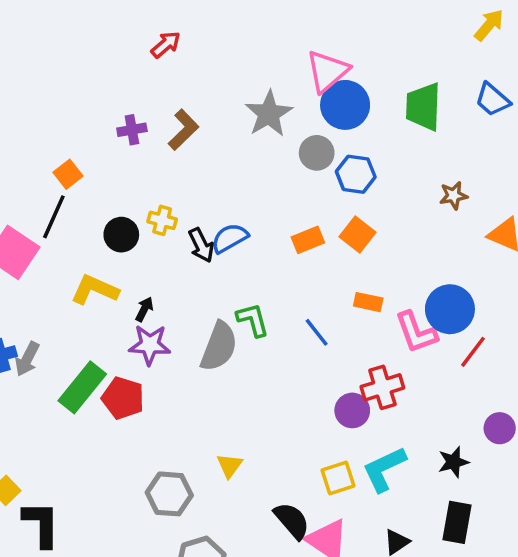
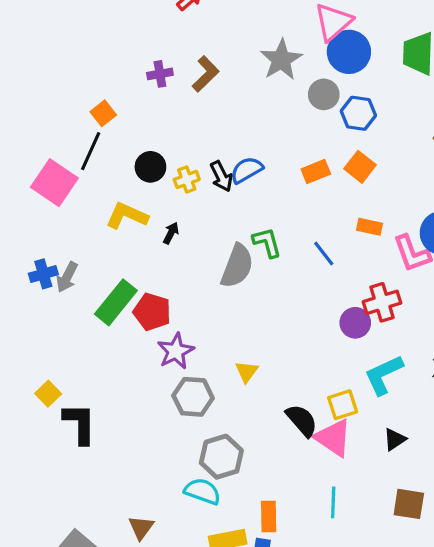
yellow cross: (162, 220) -> (187, 179), moved, turned -35
purple star: (150, 345) -> (176, 351), moved, turned -30
yellow square: (338, 478) -> (343, 405), moved

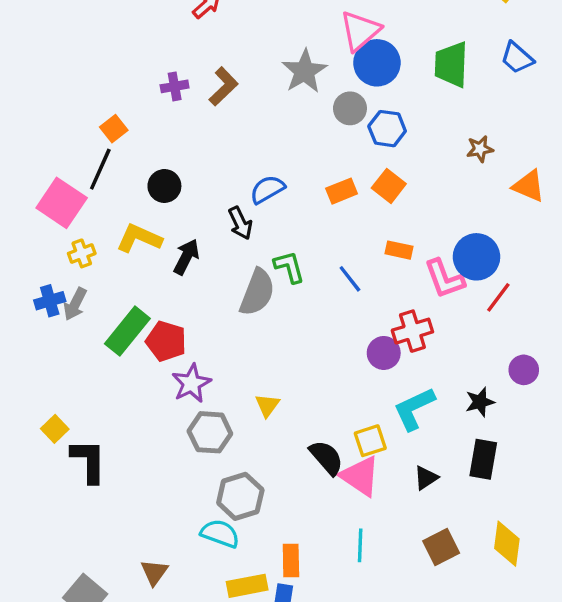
black arrow: (221, 176) -> (240, 223), moved
yellow cross: (187, 179) -> (82, 253), moved
black arrow: (171, 233) -> (186, 257), size x1.5
brown square: (409, 504) -> (441, 547), turned -36

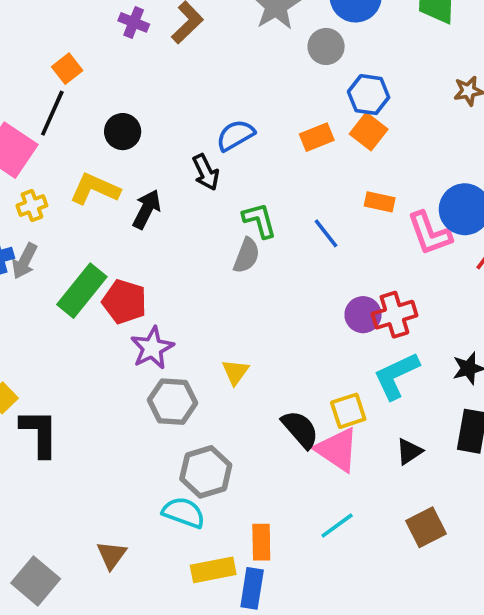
purple cross: (175, 86) -> (134, 22), turned 32
blue hexagon: (387, 129) -> (369, 95), moved
gray semicircle: (257, 292) -> (246, 255), moved, size x0.7
red cross: (412, 331) -> (394, 315), moved
cyan line: (360, 545) -> (337, 526), turned 52

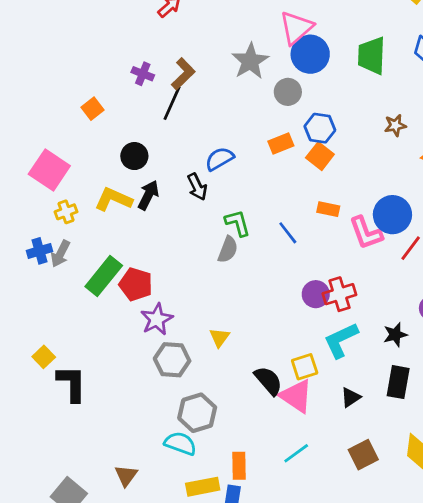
black line: (52, 113) -> (172, 103), moved
orange rectangle: (317, 137) -> (281, 143), moved
black arrow: (147, 209) -> (148, 195), moved

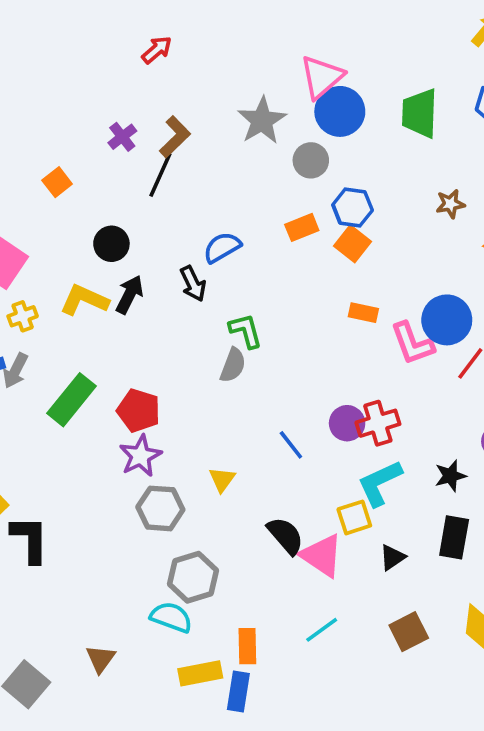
purple cross: (143, 74) -> (122, 137), turned 30
blue line: (288, 233) -> (291, 445), moved
red pentagon: (136, 284) -> (139, 411), moved
yellow square: (305, 367) -> (354, 517), moved

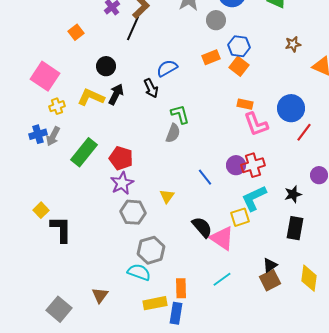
pink L-shape: (412, 343) -> (256, 124), moved
black triangle: (392, 557) -> (270, 265), moved

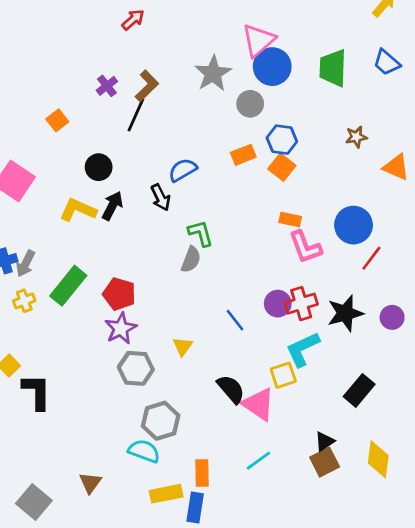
yellow cross: (57, 106) -> (24, 301), moved
black star: (293, 194) -> (345, 313), moved, size x1.5
black rectangle: (295, 228) -> (359, 390), turned 30

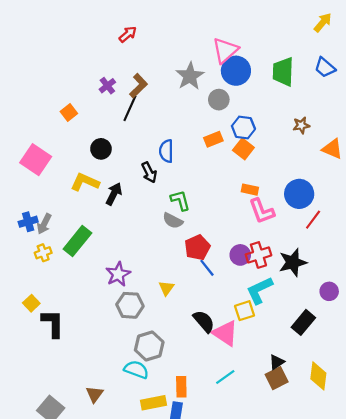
blue semicircle: (183, 170) -> (166, 151), turned -60
black arrow: (112, 206) -> (114, 194), moved
gray semicircle: (191, 259) -> (173, 221), turned 96
red pentagon: (119, 294) -> (197, 247), moved, turned 30
purple circle: (392, 317) -> (329, 291), moved

